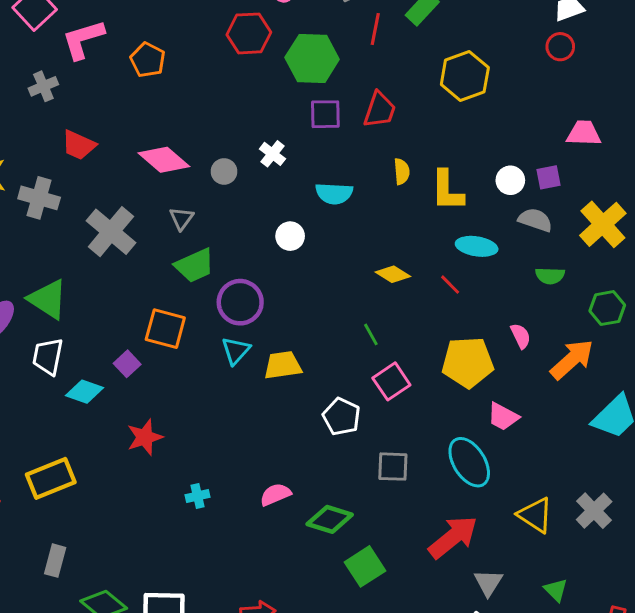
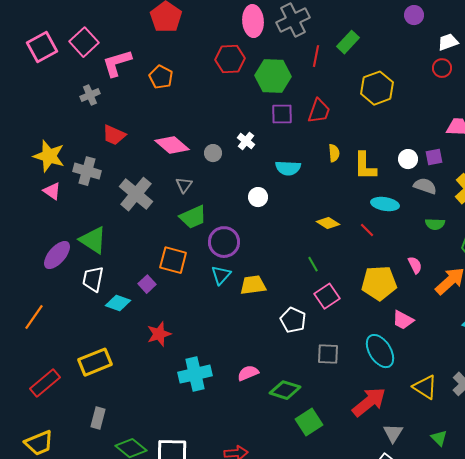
cyan cross: (198, 496) -> (195, 374), size x2.0

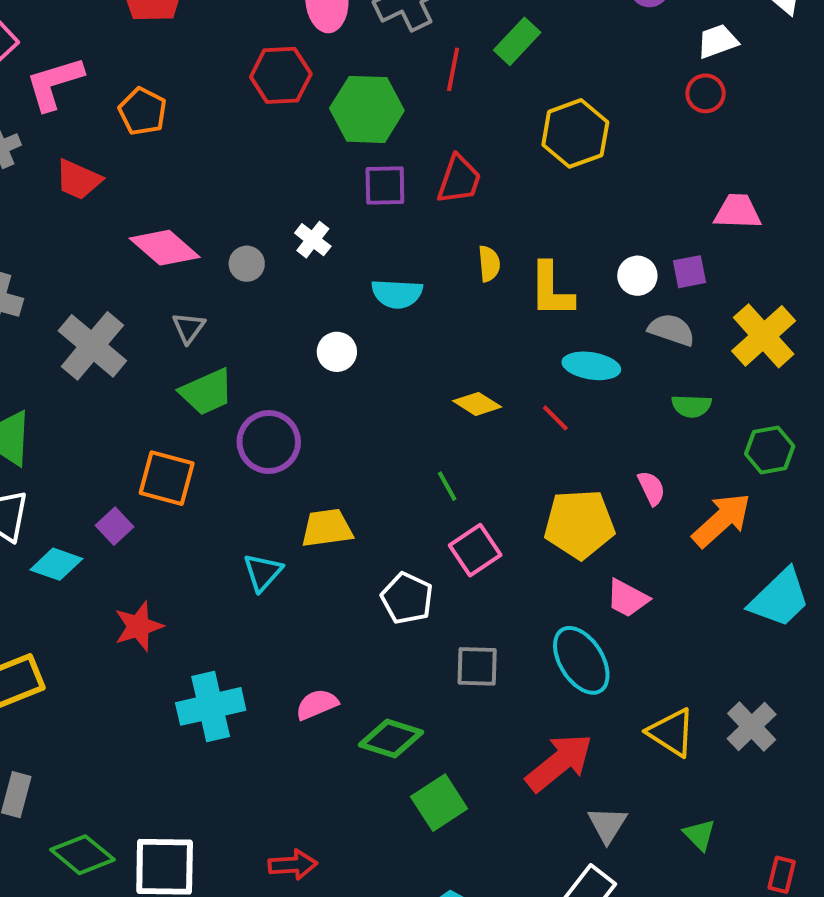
red trapezoid: (114, 135) -> (78, 180), moved
cyan triangle: (221, 275) -> (263, 572), moved

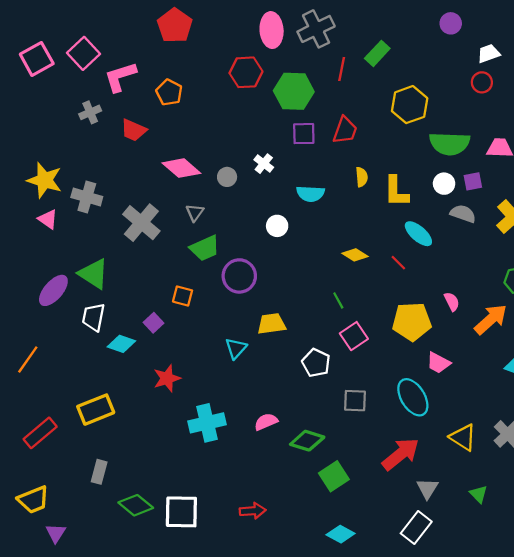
cyan ellipse: (591, 366) -> (418, 234), turned 32
green semicircle: (691, 406) -> (450, 144), moved, size x1.8
orange square: (167, 478) -> (183, 296), size x0.7

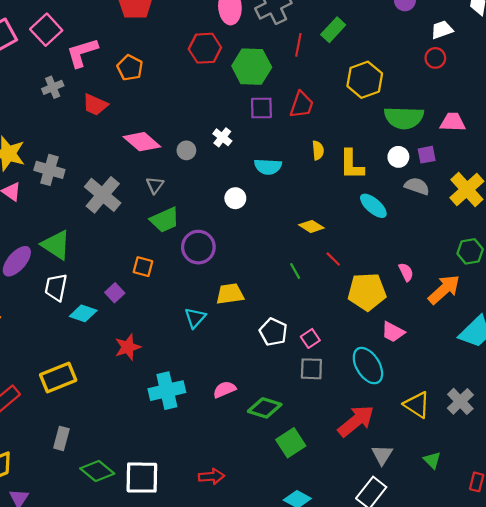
red line: (398, 263) -> (333, 259), moved
pink square: (354, 336) -> (310, 338), moved, size x0.7

